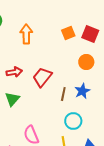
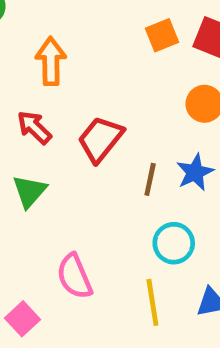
orange arrow: (26, 34) -> (51, 61), moved
red arrow: (14, 72) -> (34, 127), turned -126

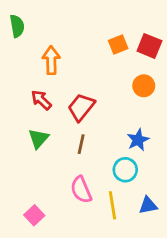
blue star: (195, 172) -> (138, 140), moved
brown line: (150, 179) -> (81, 144), moved
pink semicircle: (74, 276) -> (81, 190), moved

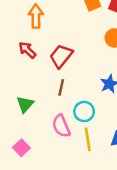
green triangle: (38, 138) -> (25, 104), moved
cyan circle: (125, 170) -> (84, 112), moved

